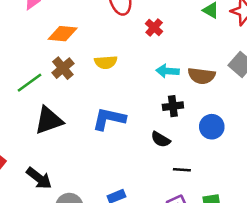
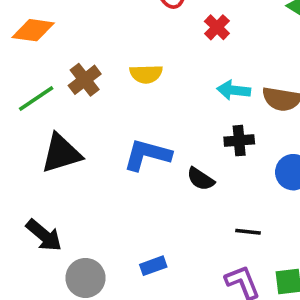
orange diamond: (63, 34) -> (33, 30), moved
black semicircle: (161, 139) -> (201, 179), moved

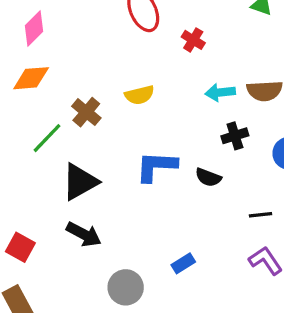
black arrow: (44, 235) -> (84, 234), moved

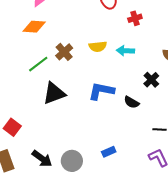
red cross: (193, 40) -> (135, 18), turned 32
cyan arrow: (220, 92) -> (125, 51), moved
black cross: (235, 136) -> (151, 80), turned -35
black arrow: (84, 234) -> (42, 159), moved

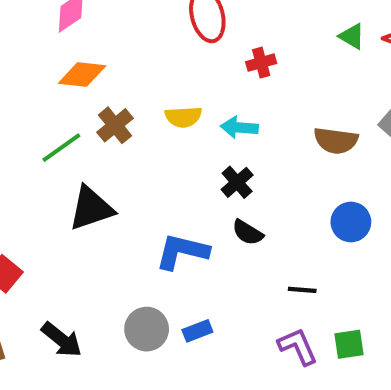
orange diamond: (34, 27) -> (82, 75), moved
black cross: (151, 80) -> (237, 182), moved
blue L-shape: (101, 91) -> (182, 251), moved
gray circle: (72, 161) -> (147, 329), moved

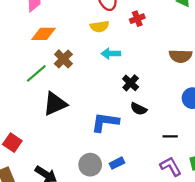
yellow semicircle: (183, 117) -> (100, 26), moved
cyan arrow: (239, 127) -> (111, 53), moved

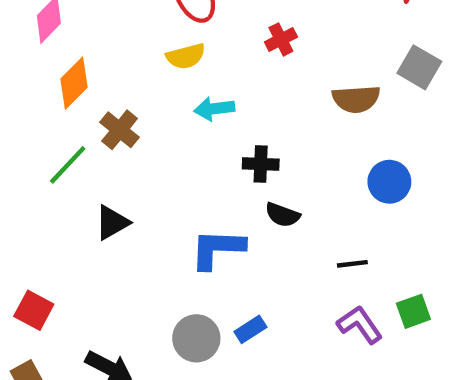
red cross: (137, 19) -> (281, 39), moved
orange diamond: (44, 34) -> (74, 83), turned -40
black cross: (131, 83) -> (261, 164), turned -35
black triangle: (55, 104) -> (112, 223), size x0.7

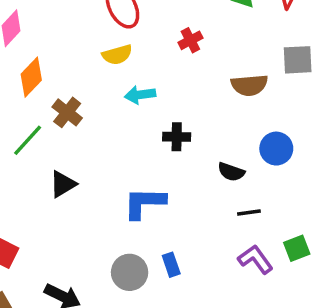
gray square: (419, 67) -> (298, 60), turned -32
black semicircle: (282, 215) -> (231, 172), moved
blue rectangle: (250, 329) -> (171, 265), turned -75

